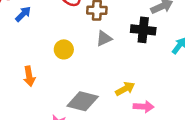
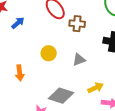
gray triangle: (104, 38) -> (79, 60), moved

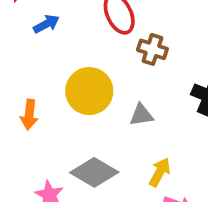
yellow circle: (49, 53) -> (89, 91), size x1.6
yellow arrow: (96, 88) -> (160, 172), turned -49

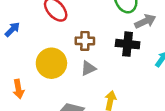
brown cross: (152, 49) -> (85, 41), moved

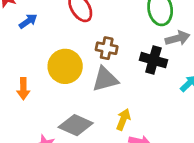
gray triangle: (88, 68) -> (105, 79), size x1.5

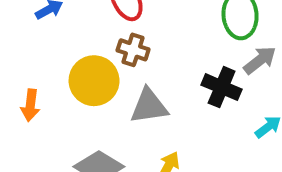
gray arrow: (178, 38) -> (260, 60), turned -30
brown cross: (107, 48) -> (133, 50), moved

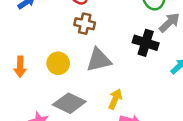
yellow circle: (94, 81) -> (58, 63), moved, size x0.7

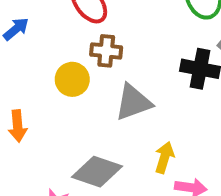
yellow circle: (58, 63) -> (72, 79), moved

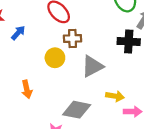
yellow arrow: (164, 157) -> (115, 96), turned 90

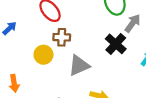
black cross: (129, 42) -> (116, 44), turned 35

